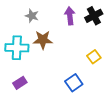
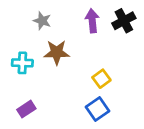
cyan cross: (17, 48) -> (22, 63), size x0.7
yellow square: (94, 57) -> (101, 79), moved

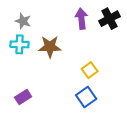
gray star: (42, 21) -> (23, 21), moved
cyan cross: (22, 63) -> (20, 44), moved

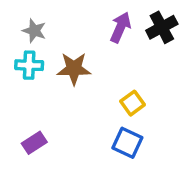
purple arrow: (81, 19) -> (120, 27), turned 30
blue square: (86, 97) -> (127, 143), turned -30

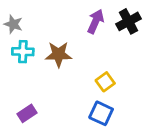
gray star: (34, 31) -> (13, 24), moved

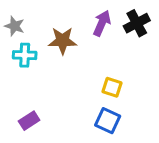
brown star: (59, 54) -> (63, 41), moved
yellow square: (105, 82) -> (112, 87), turned -36

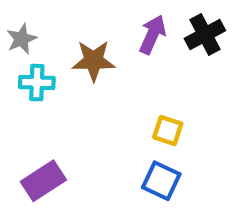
gray star: (15, 26) -> (22, 39), turned 30
purple rectangle: (29, 121) -> (43, 181), size x1.4

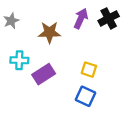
cyan cross: (37, 83) -> (19, 60), moved
purple rectangle: (43, 181) -> (44, 74), moved

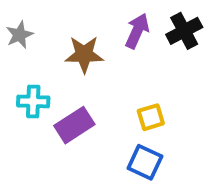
yellow square: (89, 70) -> (151, 117), turned -35

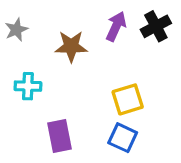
yellow square: (151, 117) -> (128, 99), size x1.4
purple rectangle: (74, 125) -> (60, 136), moved, turned -68

